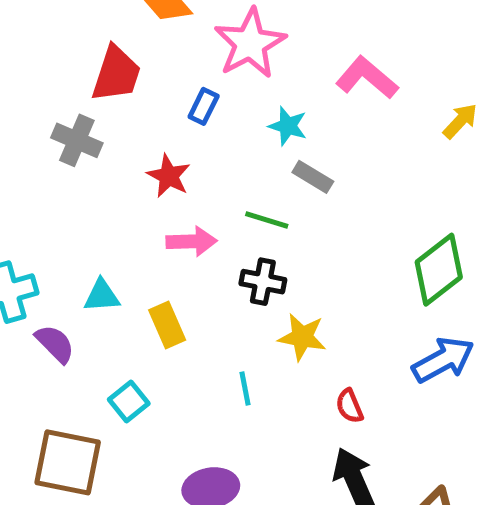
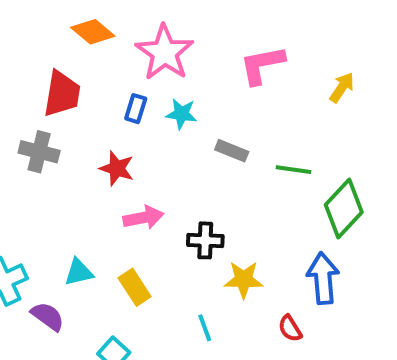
pink L-shape: (367, 78) -> (262, 65), turned -42
cyan star: (288, 126) -> (181, 114), moved
green line: (267, 220) -> (293, 170), moved
blue arrow: (443, 360) -> (323, 278), moved, turned -57

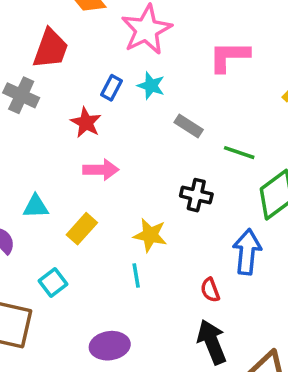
blue rectangle: (136, 109) -> (111, 88), moved
black cross: (205, 240) -> (196, 195), moved
yellow star: (244, 280) -> (150, 235), moved
yellow rectangle: (135, 287) -> (82, 229), turned 64

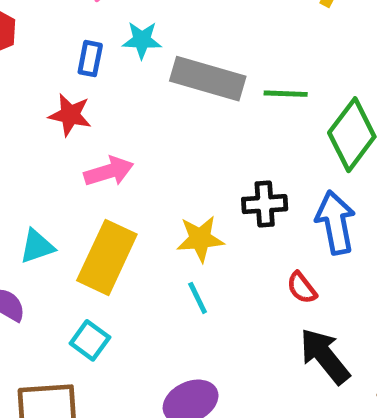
gray rectangle: (189, 126) -> (208, 79), size x1.8
black cross: (196, 195) -> (265, 204), moved
yellow rectangle: (82, 229) -> (107, 257), size x1.6

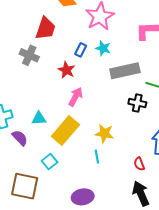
gray rectangle: (208, 79) -> (125, 71), turned -44
pink arrow: (109, 171) -> (76, 97), turned -60
black cross: (265, 204) -> (137, 103), moved

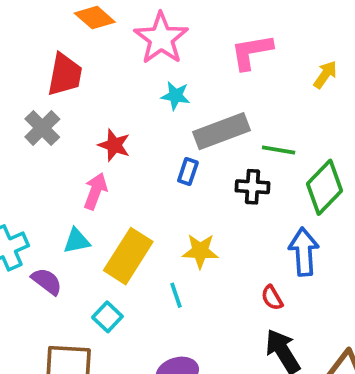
blue rectangle: (81, 50) -> (188, 172), moved
gray cross: (29, 55) -> (42, 128), turned 30
pink arrow: (76, 97) -> (95, 191), moved
cyan line: (97, 157) -> (176, 295), moved

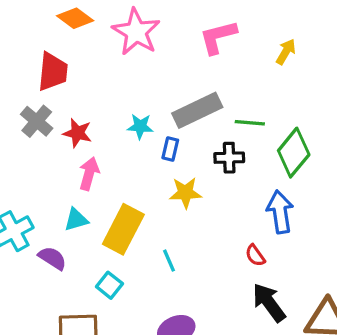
cyan star: (176, 96) -> (140, 126), moved
red star: (114, 145) -> (78, 133), moved
yellow star: (200, 251) -> (185, 193), moved

